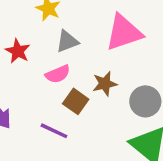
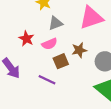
red star: (18, 51) -> (26, 39), moved
brown square: (76, 101) -> (61, 61), turned 32

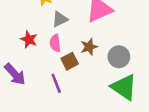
pink semicircle: (49, 44) -> (55, 43), turned 112
purple line: (47, 80) -> (56, 83), turned 48

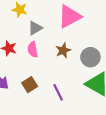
brown square: (70, 61) -> (30, 85), moved
purple line: (56, 83) -> (58, 92), moved

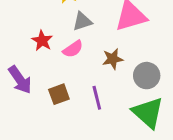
pink semicircle: (33, 50) -> (73, 49), turned -126
purple line: (58, 92) -> (97, 98), moved

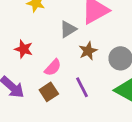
gray triangle: (82, 21) -> (68, 29), moved
pink semicircle: (73, 49) -> (53, 68), moved

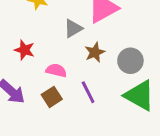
pink semicircle: (53, 68) -> (56, 70), turned -120

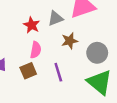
red star: (24, 50) -> (32, 25), moved
pink semicircle: (56, 70) -> (36, 50), turned 77

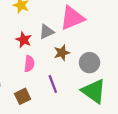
brown square: (28, 71) -> (23, 96), moved

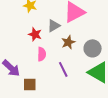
brown square: (23, 96) -> (30, 85), moved, turned 32

